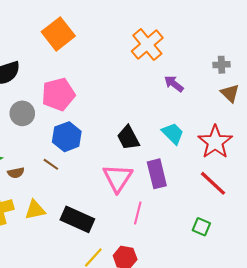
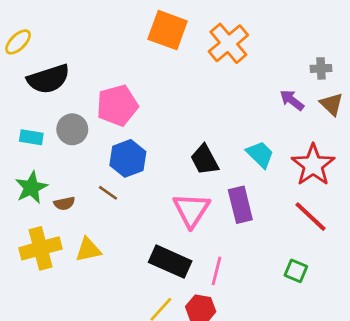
orange square: (58, 34) -> (168, 30), moved, turned -32
purple arrow: (174, 84) -> (292, 100), moved
pink line: (138, 213) -> (216, 271), moved
black rectangle: (77, 219) -> (170, 262), moved

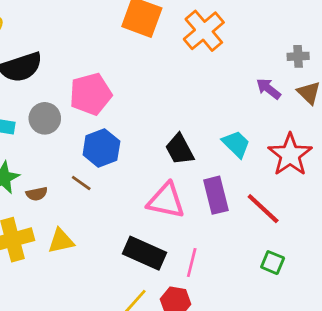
pink triangle: (191, 210) -> (166, 201), turned -51
red line: (310, 217) -> (263, 209), moved

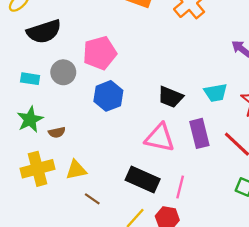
cyan trapezoid: (236, 144) -> (216, 93), turned 125
black trapezoid: (180, 149) -> (170, 97), turned -40
brown line: (81, 183) -> (92, 199), moved

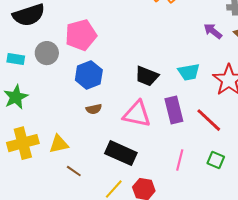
brown semicircle: (57, 132) -> (94, 109), moved
pink line: (180, 187) -> (180, 160), moved

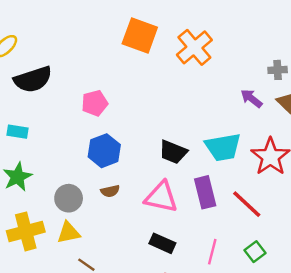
pink pentagon: (81, 35) -> (95, 103), size x0.7
gray circle: (47, 53) -> (69, 198), moved
cyan trapezoid: (189, 72) -> (223, 147), size x1.4
black rectangle: (121, 153) -> (162, 243), moved, size x0.7
green square: (216, 160) -> (255, 252), turned 30

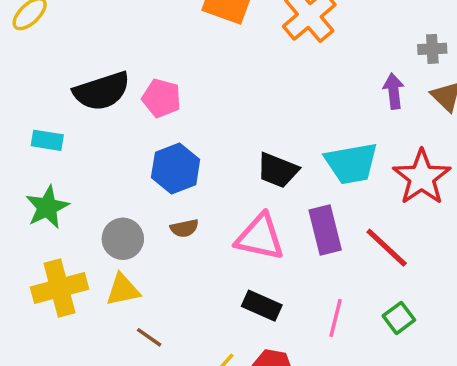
black semicircle: (33, 79) -> (102, 91), moved
purple arrow: (251, 98) -> (394, 91), turned 45
pink pentagon: (95, 103) -> (162, 98), turned 30

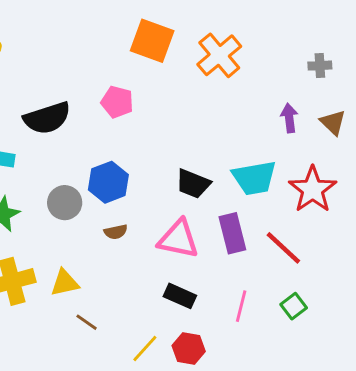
gray cross: (432, 49) -> (320, 66), moved
pink pentagon: (162, 98) -> (117, 102), moved
gray circle: (123, 239) -> (65, 203), moved

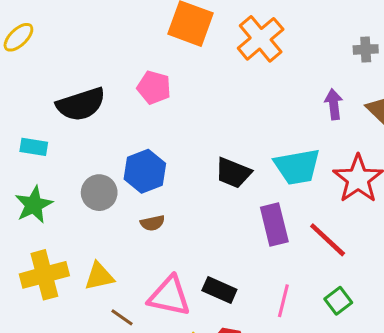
pink triangle: (178, 239) -> (169, 296), moved

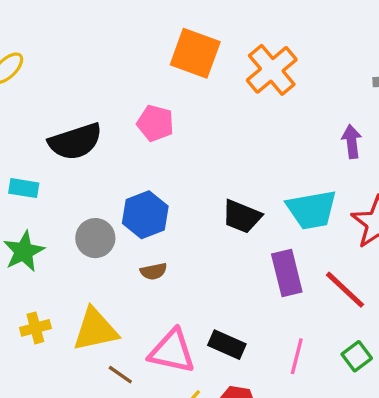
yellow cross: (44, 275) -> (35, 328), size x0.6
yellow triangle: (99, 276) -> (95, 330), size x1.4

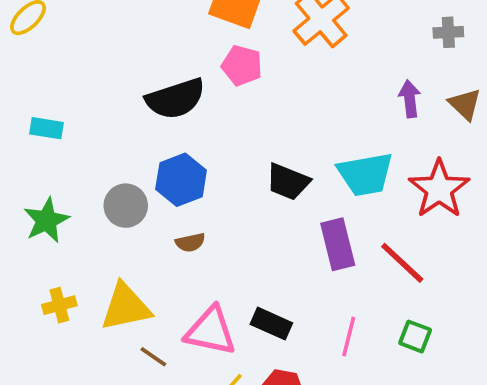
pink pentagon: (155, 123) -> (242, 66), moved
black semicircle: (75, 142) -> (175, 99), moved
cyan rectangle: (24, 188) -> (46, 128), moved
green square: (357, 356) -> (415, 336), turned -32

